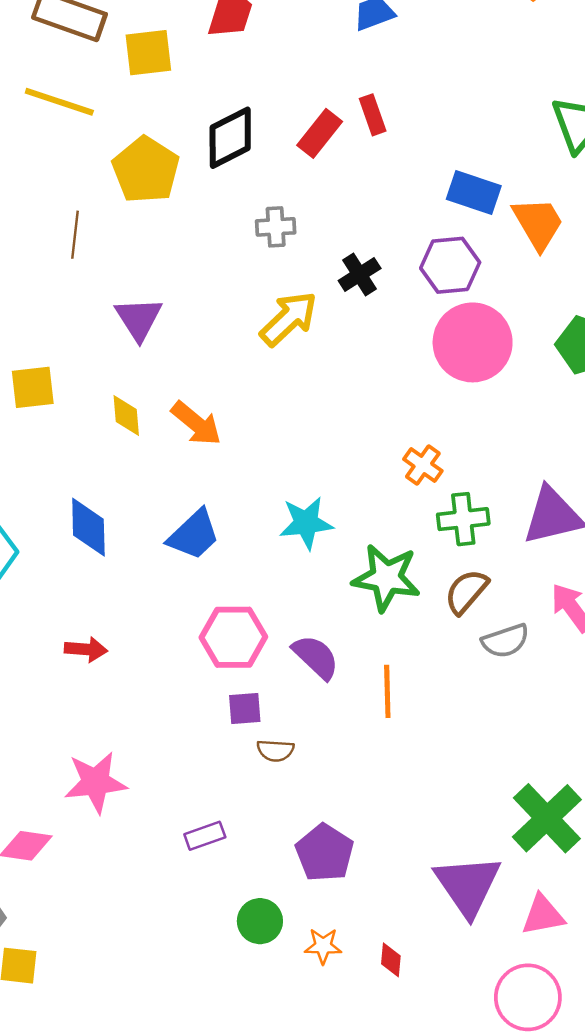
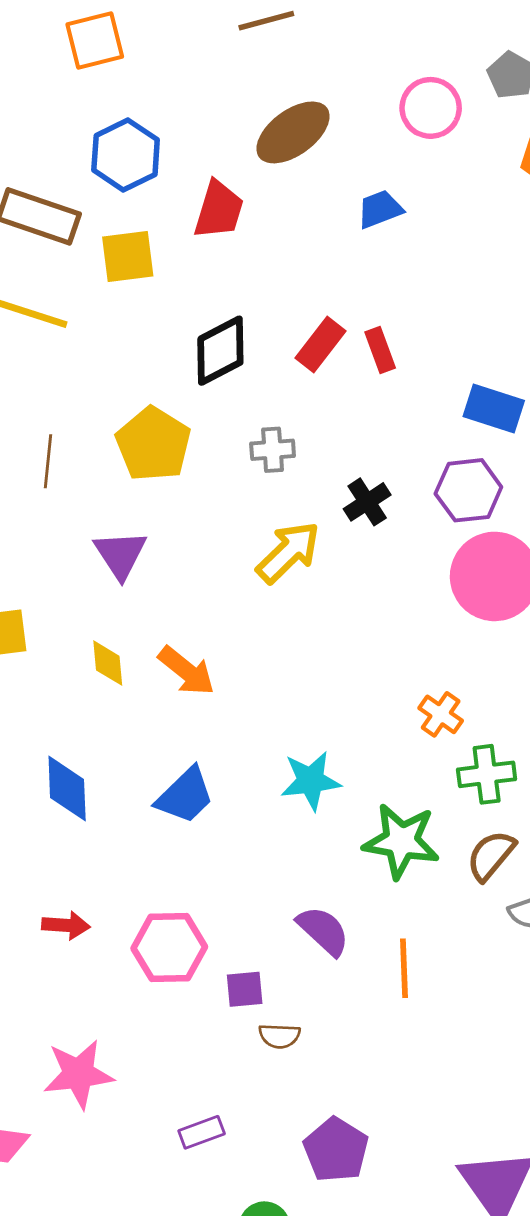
red rectangle: (373, 115) -> (380, 350), moved
yellow pentagon: (146, 170) -> (153, 444), moved
pink hexagon: (233, 637) -> (169, 948), moved

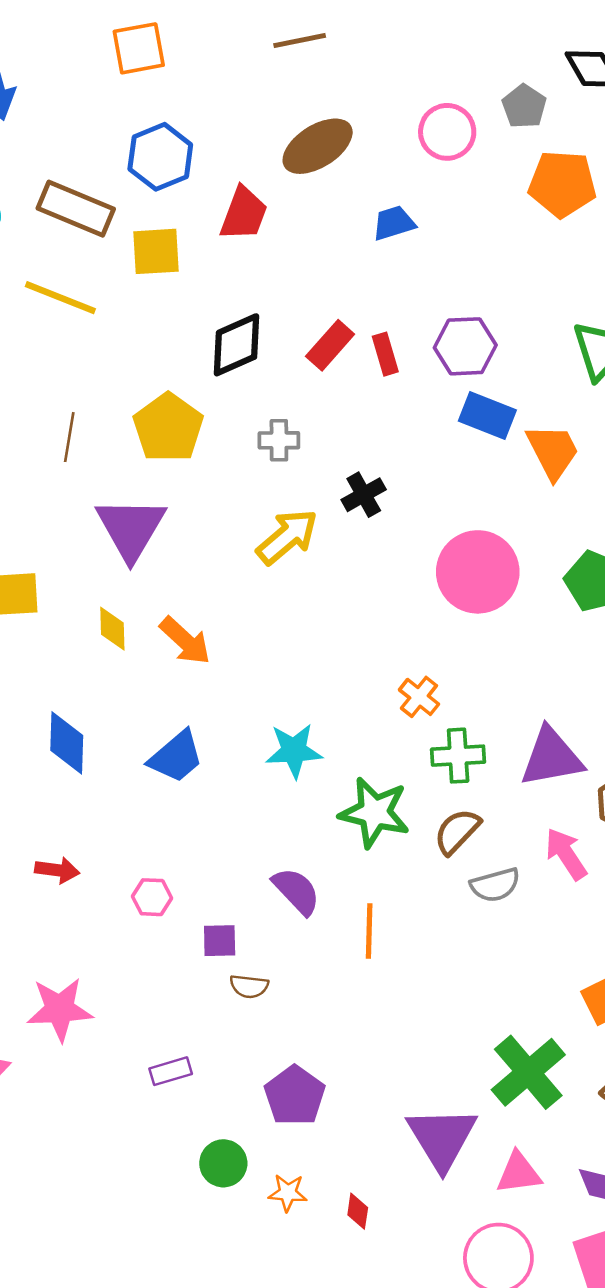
purple hexagon: (468, 490) -> (465, 346), moved
purple triangle: (120, 554) -> (131, 528), size x1.4
pink hexagon: (169, 948) -> (152, 897), size x0.6

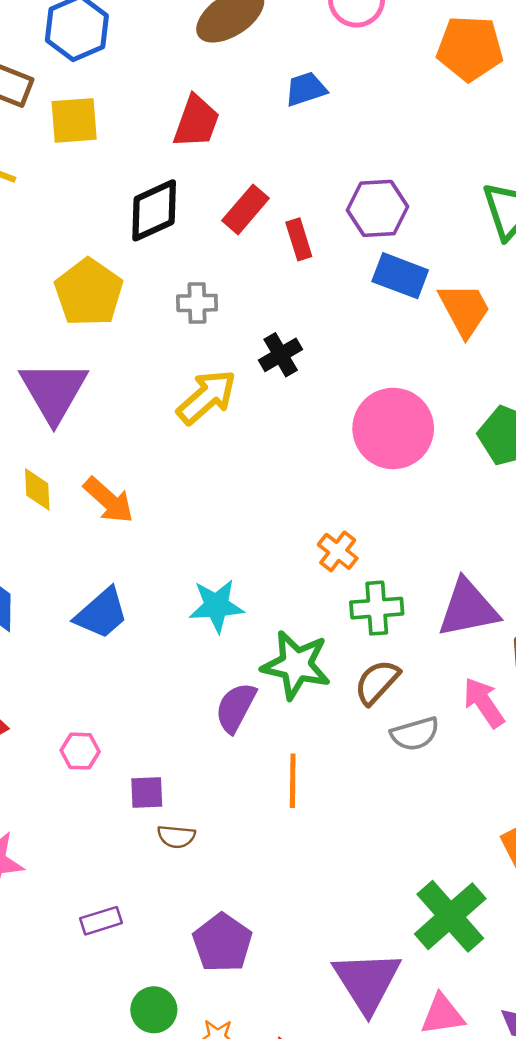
red trapezoid: (244, 214) -> (196, 122), moved
red rectangle: (385, 354) -> (299, 239), moved
purple semicircle: (296, 891) -> (236, 708), moved, turned -108

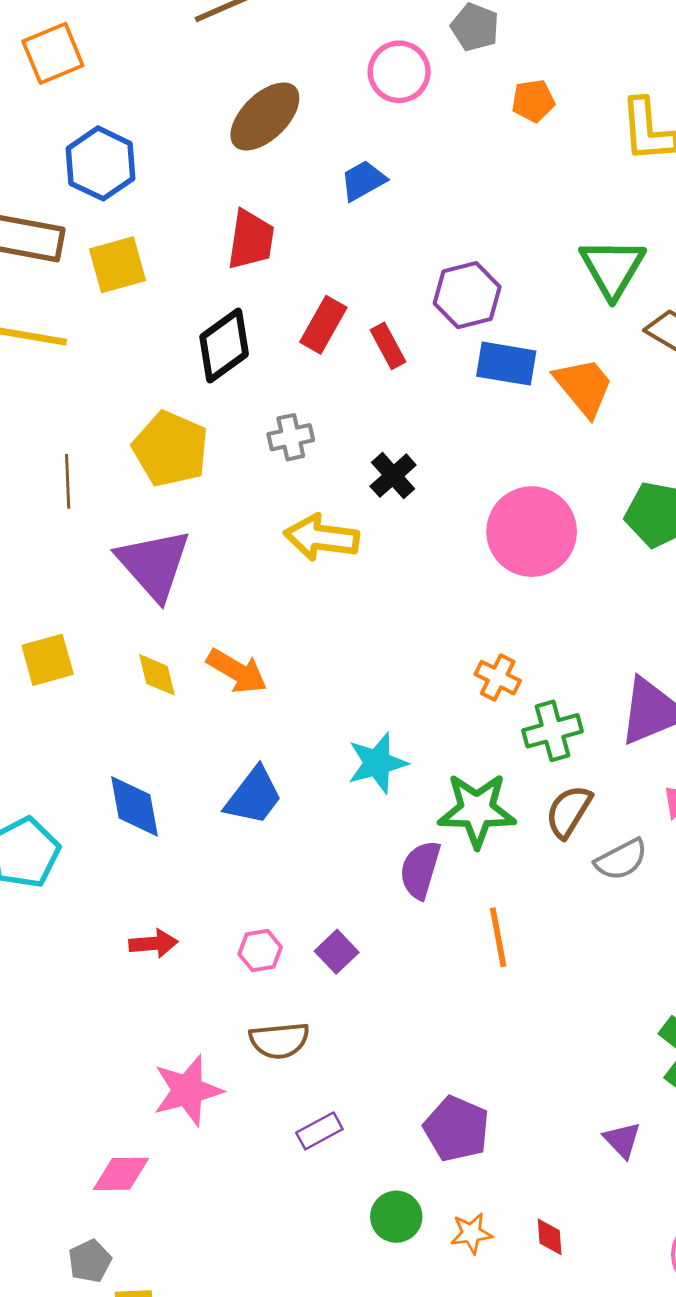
orange pentagon: (470, 48) -> (533, 101), size x0.6
yellow arrow: (207, 397) -> (322, 538), turned -120
purple square: (147, 792) -> (337, 952), moved, turned -30
brown semicircle: (176, 837) -> (279, 1040), moved, size x1.4
purple triangle: (367, 982) -> (622, 1140), size x0.5

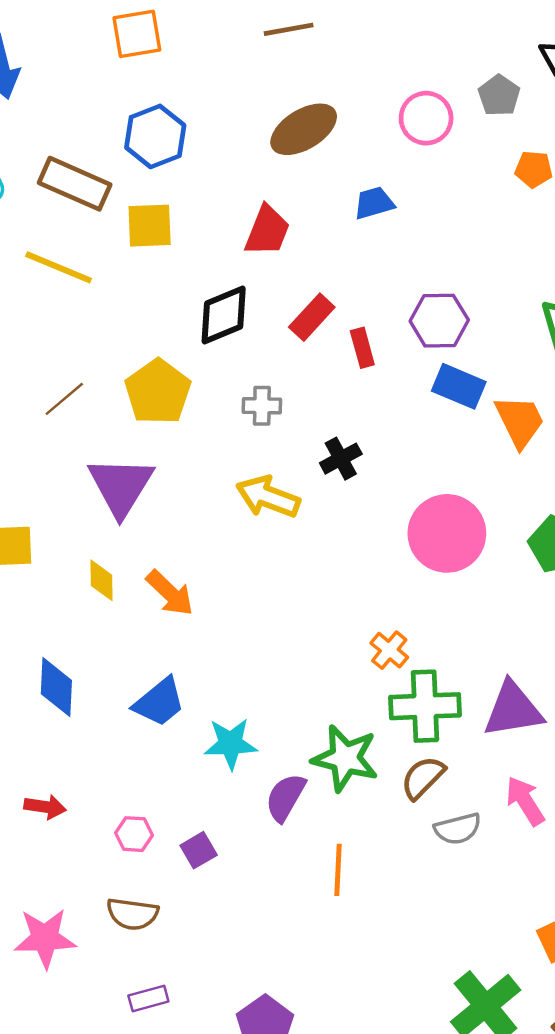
brown line: (68, 481) -> (64, 399), turned 39
green cross: (552, 731) -> (425, 706), size x1.4
cyan star: (377, 763) -> (231, 744), moved

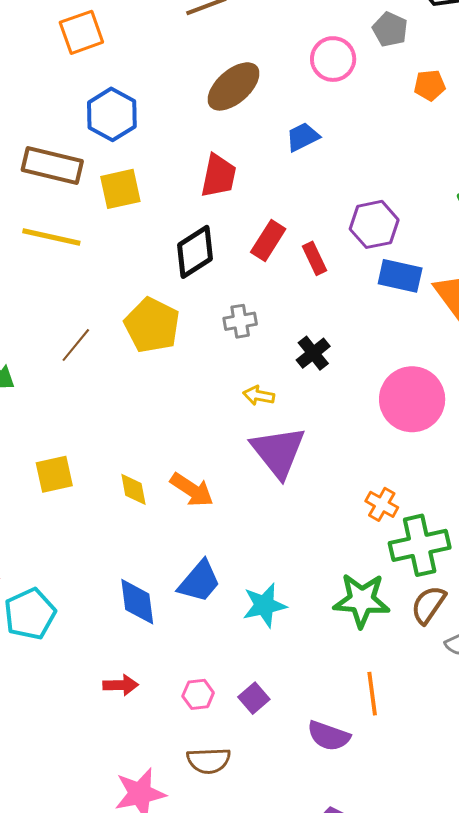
purple triangle: (121, 486) -> (278, 452), moved
yellow arrow: (268, 497) -> (259, 396), size x0.6
blue diamond: (56, 687) -> (137, 602), moved
purple semicircle: (285, 797) -> (329, 736), moved, turned -90

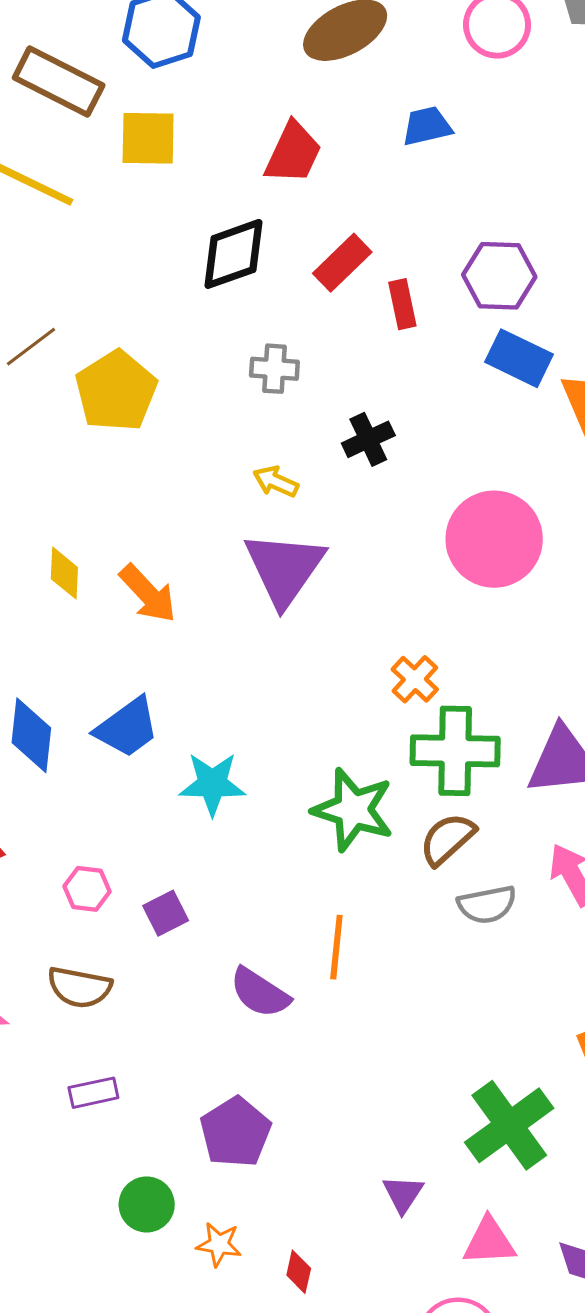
yellow pentagon: (152, 325) -> (116, 391), moved

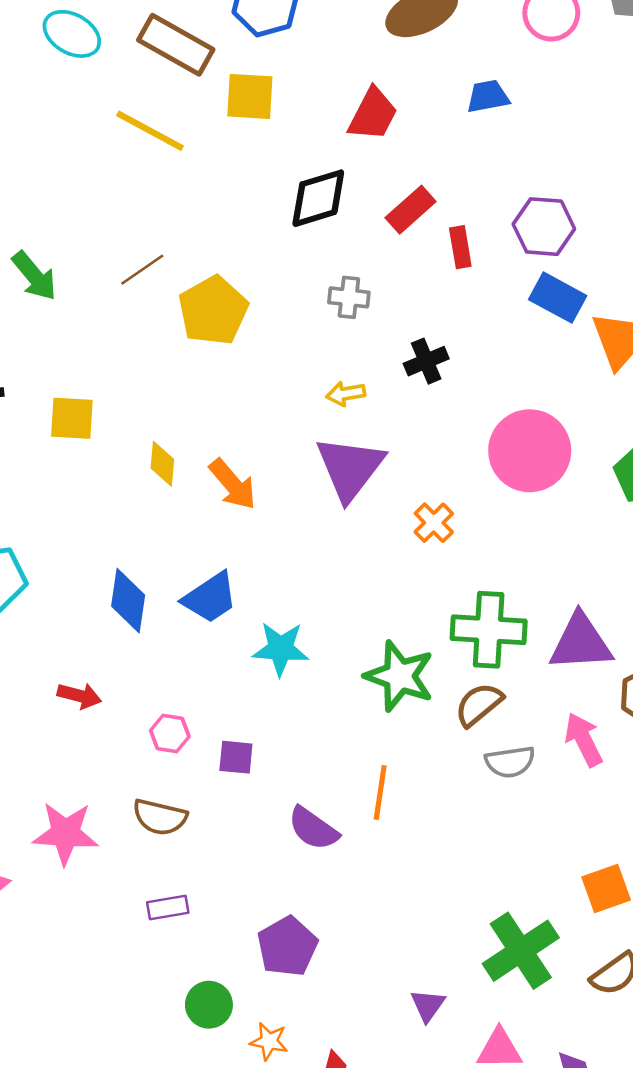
yellow arrow: (276, 482) -> (346, 394), turned -36
orange cross: (415, 679) -> (434, 523), moved
purple square: (166, 913) -> (236, 757), turned 30

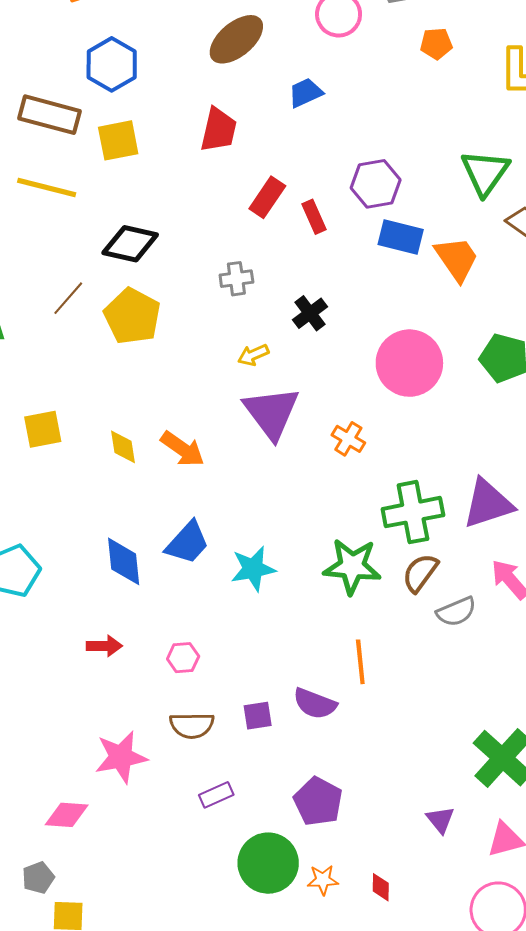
black diamond: (318, 198) -> (130, 244), moved, turned 44
purple square: (236, 757) -> (258, 716), moved
green circle: (209, 1005) -> (268, 863), size x1.6

